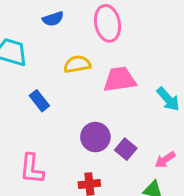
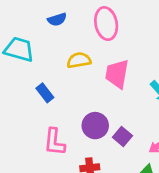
pink trapezoid: (120, 79) -> (117, 74), turned -72
pink L-shape: (32, 169) -> (54, 142), moved

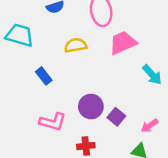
pink trapezoid: (117, 74) -> (123, 43), moved, turned 56
pink L-shape: (54, 142) -> (53, 122), turned -80

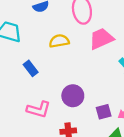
purple square: (116, 117) -> (104, 112), moved, turned 35

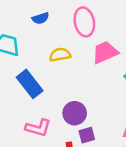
blue rectangle: (31, 68) -> (30, 84), size x1.6
purple square: (104, 112) -> (87, 135), moved

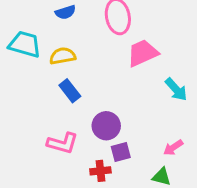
yellow semicircle: (60, 55) -> (63, 56), moved
blue rectangle: (30, 84) -> (70, 91), moved, size x0.7

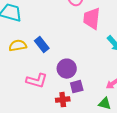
pink trapezoid: (143, 53) -> (92, 19), turned -60
yellow semicircle: (63, 56) -> (18, 46), moved

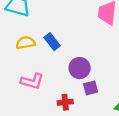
pink L-shape: (37, 81) -> (32, 81), moved
red cross: (63, 100) -> (65, 102), moved

